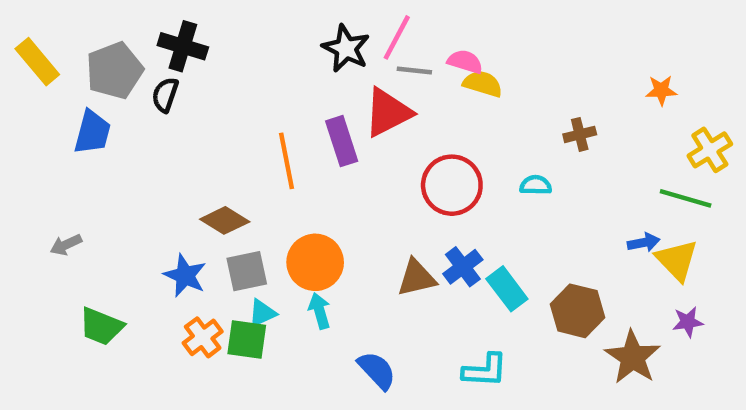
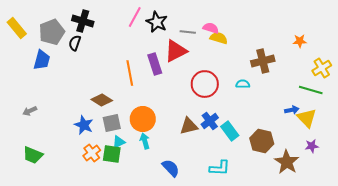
pink line: (397, 37) -> (135, 17), moved
brown cross: (580, 134) -> (263, 61), size x1.6
green trapezoid: (101, 326) -> (33, 155), moved

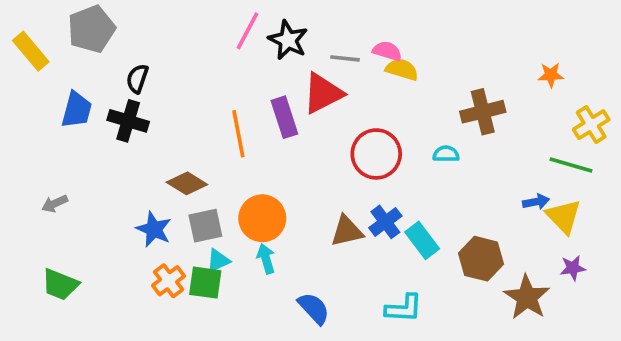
black cross: (83, 21) -> (128, 121), moved
gray pentagon: (52, 32) -> (91, 29), moved

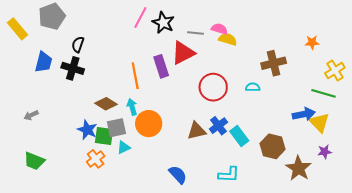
blue arrow: (536, 202) -> (304, 114), size x1.5
cyan arrow: (266, 259) -> (132, 107), moved
green square: (205, 283) -> (104, 136), moved

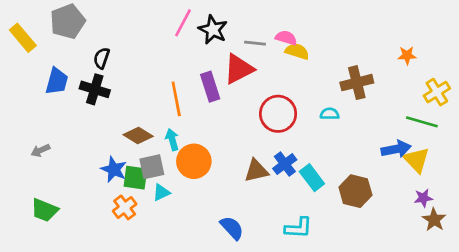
brown star: (299, 168) -> (434, 220), moved, size x0.7

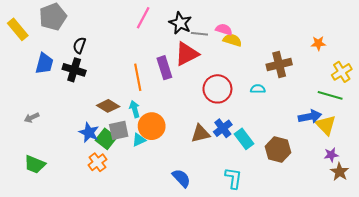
black star: (213, 30) -> (180, 23), moved
green square: (135, 178) -> (106, 139), turned 30
cyan triangle: (161, 193) -> (139, 140), moved
cyan L-shape: (298, 228) -> (233, 178), turned -85

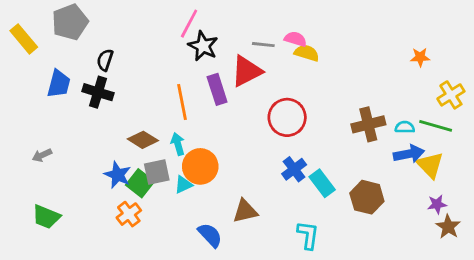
black star: (180, 23) -> (203, 46), moved
brown cross: (279, 65) -> (368, 124), moved
cyan semicircle: (258, 89) -> (405, 127), moved
brown triangle: (200, 134) -> (245, 211), moved
blue semicircle: (181, 178) -> (210, 235), moved

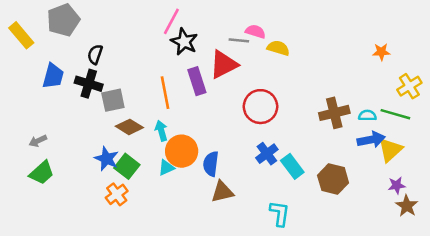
pink semicircle: (295, 39) -> (255, 31), moved
yellow triangle: (430, 165) -> (390, 150), turned 32
gray square: (157, 172) -> (113, 100), moved
green trapezoid: (46, 217) -> (42, 173), moved, turned -64
blue semicircle: (210, 235) -> (211, 164), moved, turned -130

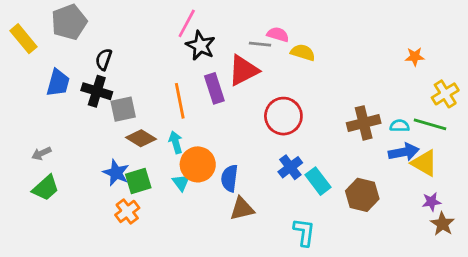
yellow triangle: (390, 150) -> (424, 163), turned -48
green square: (127, 166) -> (138, 181), turned 35
cyan triangle: (166, 168) -> (181, 182), turned -42

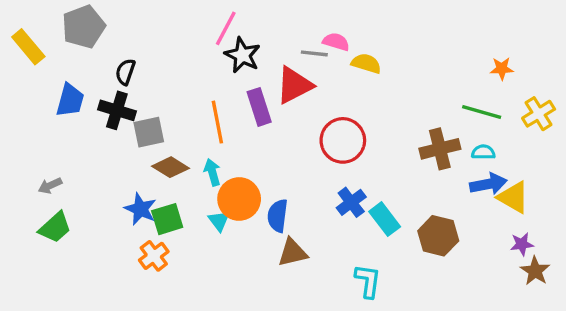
green line: (430, 124) -> (482, 112), moved

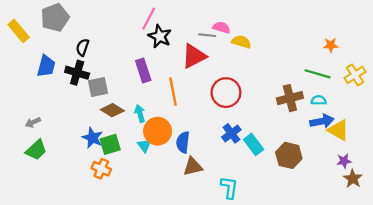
purple rectangle: (259, 107) -> (143, 71), moved
orange line: (217, 122) -> (173, 91), moved
orange cross: (154, 256) -> (101, 169), turned -30
cyan L-shape: (368, 281) -> (229, 187), moved

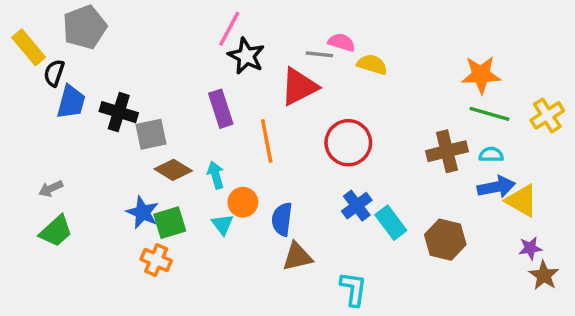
orange star: (331, 45) -> (481, 75), moved, size x1.6
black semicircle: (83, 47) -> (54, 73), moved
orange circle: (158, 131) -> (243, 202), size x0.7

